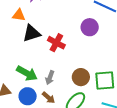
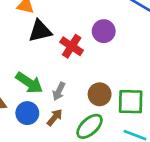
purple circle: (90, 27) -> (104, 31), moved
brown arrow: (49, 98) -> (55, 117), turned -96

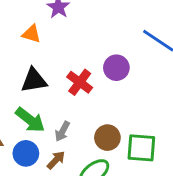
black triangle: (40, 31) -> (34, 80), moved

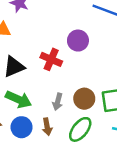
gray arrow: (62, 131) -> (58, 102), moved
brown arrow: (56, 160) -> (47, 127), turned 140

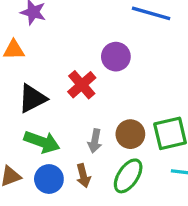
red cross: (51, 59) -> (82, 85), turned 30

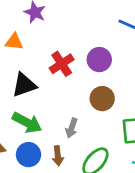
red cross: (82, 85) -> (62, 64), moved
brown circle: (130, 134) -> (102, 99), moved

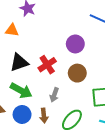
red cross: (62, 64) -> (47, 65), moved

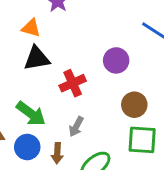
black triangle: (19, 62) -> (37, 58), moved
brown circle: (77, 73) -> (134, 105), moved

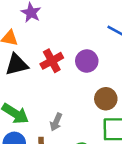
red cross: (73, 83) -> (52, 61), moved

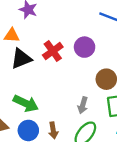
gray arrow: (56, 122) -> (83, 105), moved

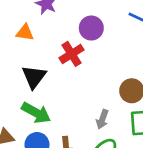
purple circle: (85, 47) -> (91, 28), moved
black triangle: (21, 59) -> (34, 77), moved, turned -35

